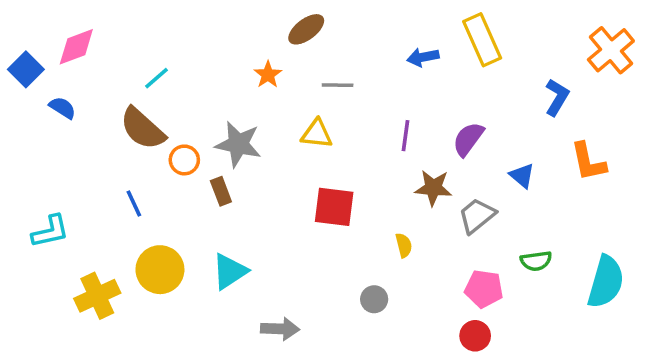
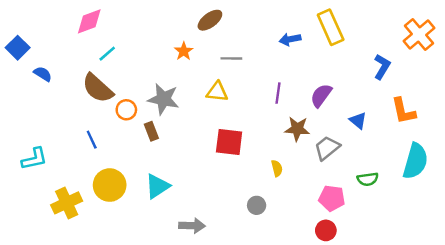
pink diamond: (76, 47) -> (89, 21), moved
cyan semicircle: (606, 282) -> (415, 161), moved

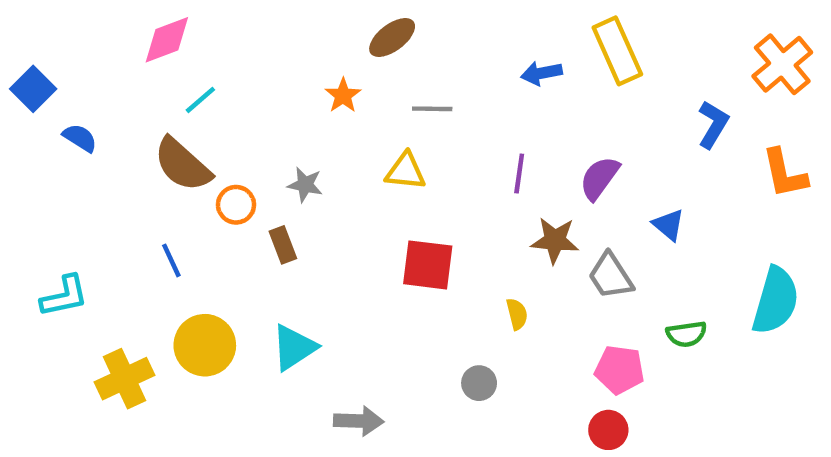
gray star: (163, 99) -> (305, 185), size x0.6
orange L-shape: (403, 111) -> (785, 174), moved
gray trapezoid: (327, 148) -> (611, 276), turned -84

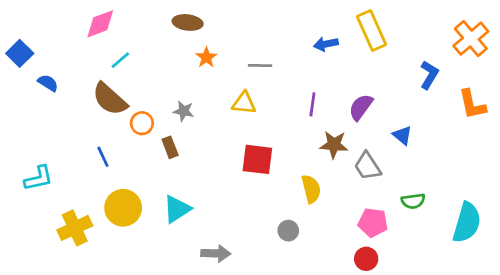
brown ellipse: (392, 38) -> (188, 22), moved, turned 44
cyan semicircle: (776, 301) -> (467, 223), moved
yellow semicircle: (517, 314) -> (311, 189), size x1.5

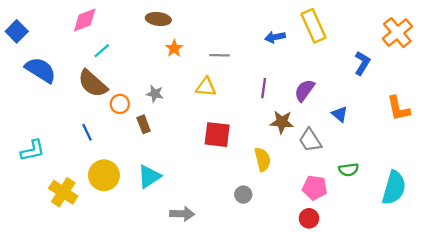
blue square: (20, 53) -> (17, 31), moved
blue semicircle: (48, 83) -> (41, 70), size x1.8
orange L-shape: (472, 104) -> (398, 108), moved
yellow cross: (75, 228) -> (63, 192), turned -32

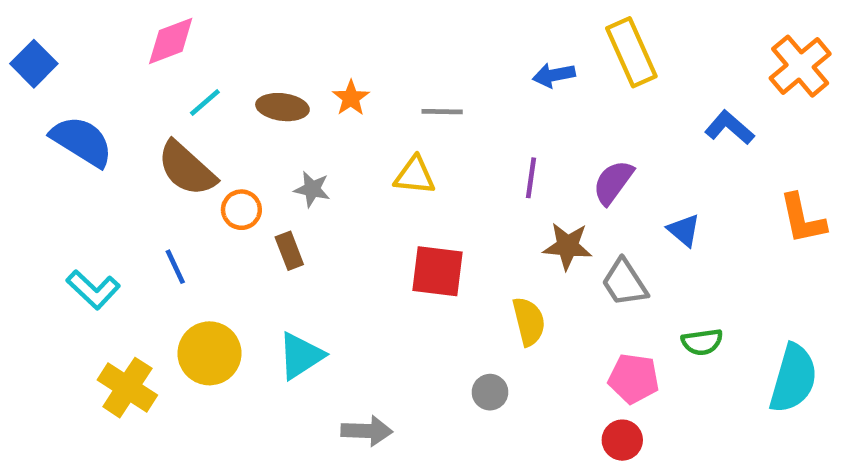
brown ellipse: (158, 19) -> (282, 107), moved
blue L-shape: (362, 63) -> (729, 128), turned -80
cyan L-shape: (33, 150) -> (93, 290), moved, turned 55

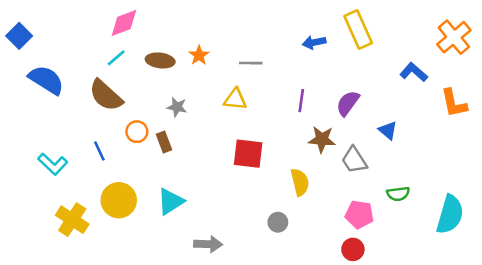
pink diamond: (171, 41) -> (124, 23), moved
orange circle: (241, 210) -> (137, 132), moved
orange L-shape: (802, 219) -> (454, 103), moved

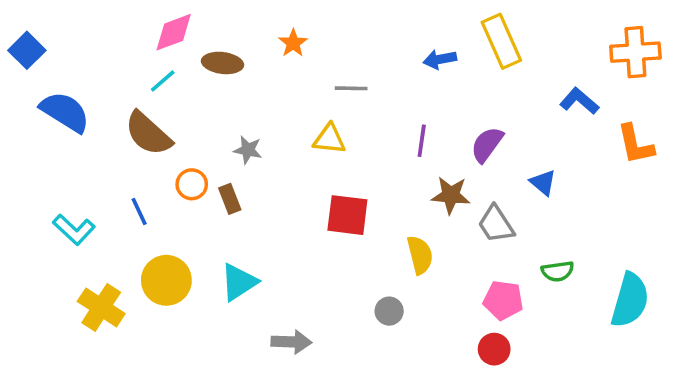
orange cross: (454, 37) -> (635, 52), turned 36
orange star: (199, 55) -> (293, 43), moved
brown ellipse: (160, 60) -> (223, 63), moved

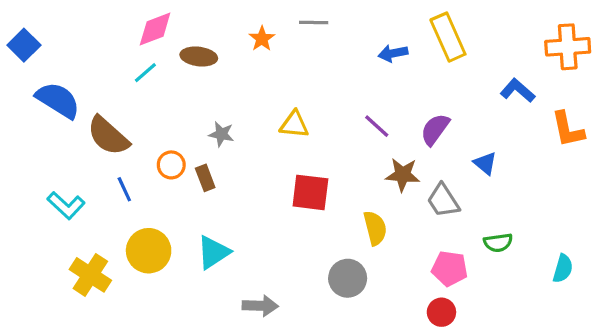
gray line: (351, 88) -> (314, 23), moved
brown semicircle: (148, 134) -> (108, 136), moved
purple line: (422, 141) -> (377, 126), turned -56
cyan semicircle: (630, 300) -> (563, 269), size x0.6
gray circle: (389, 311) -> (348, 278), size x1.5

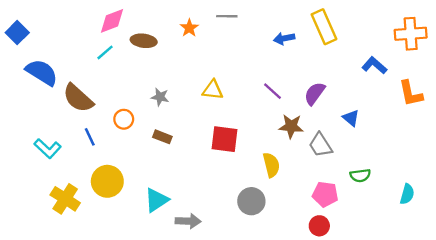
brown rectangle: (205, 178) -> (162, 137), moved, turned -48
cyan triangle: (213, 252) -> (157, 200), moved

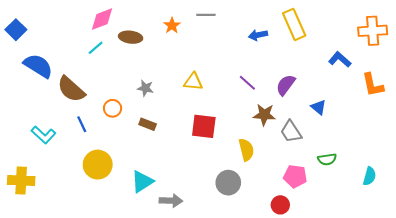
yellow cross: (65, 199) -> (21, 181), moved, turned -30
red circle: (319, 226) -> (280, 205), moved

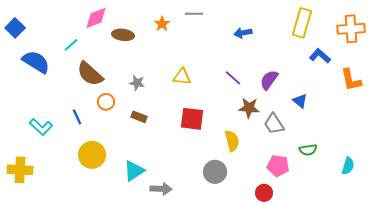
yellow rectangle: (294, 24) -> (302, 23), moved, turned 40
cyan line: (96, 48) -> (71, 45), moved
brown semicircle: (71, 89) -> (90, 74), moved

